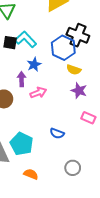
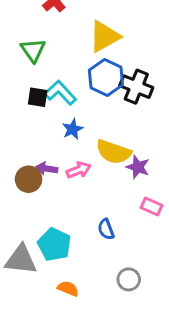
blue hexagon: (63, 48) -> (106, 77), moved
yellow semicircle: (74, 70) -> (114, 152), moved, size x1.6
purple arrow: (22, 79) -> (47, 169), moved, turned -80
blue semicircle: (57, 133) -> (106, 229), turned 48

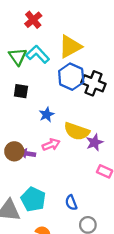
cyan L-shape: (60, 93) -> (38, 54), moved
purple star: (138, 167) -> (95, 142), turned 30
purple arrow: (47, 169) -> (28, 154), moved
blue semicircle: (106, 229) -> (71, 203), moved

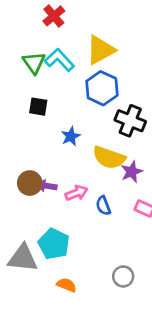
black cross: (93, 83) -> (130, 121), moved
pink arrow: (51, 145) -> (76, 193), moved
blue semicircle: (71, 203) -> (103, 206), moved

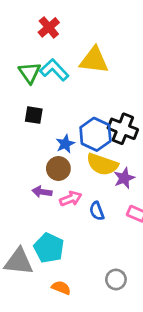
yellow triangle: (101, 50) -> (94, 60), turned 36
blue hexagon: (102, 88) -> (95, 134), moved
brown circle: (30, 183) -> (58, 169), moved

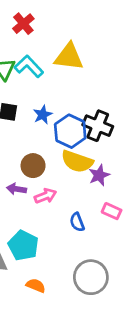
blue star: (65, 144) -> (43, 115), moved
blue semicircle: (97, 211) -> (77, 222), moved
gray circle: (116, 279) -> (91, 277), size x1.6

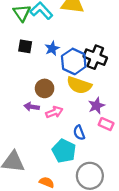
purple star: (99, 175) -> (96, 106), moved
cyan pentagon: (23, 246) -> (64, 151), moved

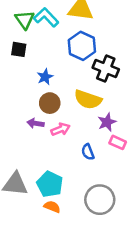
black square: (25, 46) -> (19, 49), moved
blue star: (52, 48) -> (45, 77), moved
blue hexagon: (74, 61) -> (82, 46), moved
cyan pentagon: (64, 151) -> (50, 184), moved

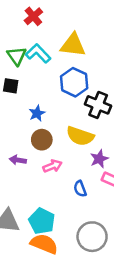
purple arrow: (35, 123) -> (18, 160), moved
orange semicircle: (52, 207) -> (44, 244), size x1.6

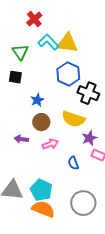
cyan L-shape: (38, 53) -> (48, 42), moved

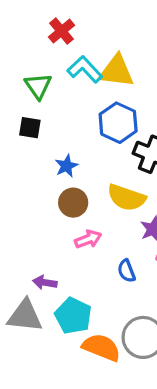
purple arrow: (21, 139) -> (45, 282), moved
orange semicircle: (43, 209) -> (101, 347), moved

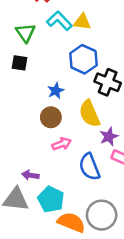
yellow triangle: (116, 71) -> (82, 22), size x0.7
blue star: (66, 166) -> (56, 91), moved
yellow semicircle: (126, 198) -> (89, 114), turned 48
blue semicircle: (126, 271) -> (89, 167), size x1.6

